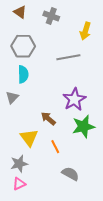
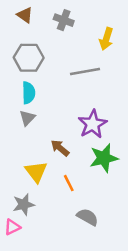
gray triangle: (12, 97) -> (27, 118), moved
pink triangle: (19, 184) -> (12, 227), moved

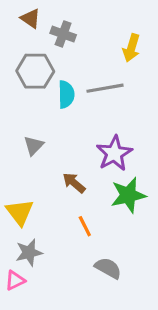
gray cross: (64, 20) -> (63, 34), moved
cyan semicircle: (29, 93) -> (66, 94), moved
yellow triangle: (36, 172) -> (20, 212), moved

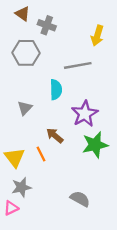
cyan semicircle: (66, 94) -> (56, 90), moved
orange line: (85, 226) -> (41, 154), moved

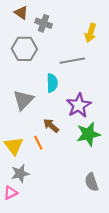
gray triangle: (25, 108) -> (23, 100), size x1.5
gray semicircle: (80, 199) -> (92, 182), moved, turned -138

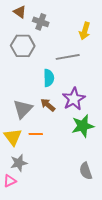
gray triangle: (23, 100) -> (23, 109), moved
brown arrow: (51, 126) -> (48, 105), moved
orange line: (38, 143) -> (36, 134), turned -64

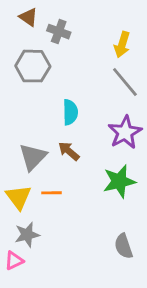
gray line: (68, 57) -> (125, 82), moved, turned 60
purple star: (74, 99) -> (125, 132), moved

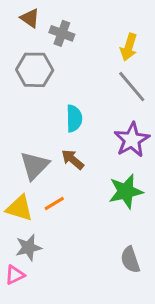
orange line: (52, 193) -> (54, 204), turned -30
yellow triangle: (18, 197) -> (19, 208), turned -36

